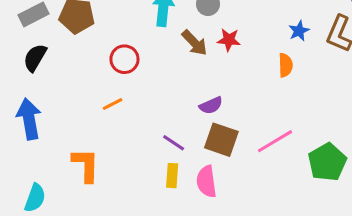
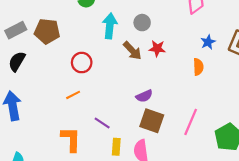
pink line: (275, 141) -> (191, 122), turned -36
purple line: (174, 143) -> (102, 123), moved
orange L-shape: (86, 165) -> (71, 139), moved

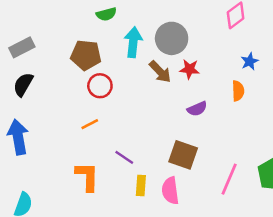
gray circle: (142, 23) -> (172, 38), size x1.6
brown pentagon: (47, 31) -> (86, 55), moved
purple semicircle: (144, 96) -> (197, 109), moved
pink line: (191, 122) -> (229, 179), moved

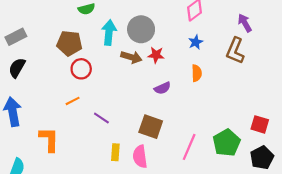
blue star: (250, 61) -> (196, 42), moved
brown arrow: (160, 72) -> (131, 57), turned -30
purple line: (124, 157) -> (101, 118), moved
orange L-shape: (87, 177) -> (49, 139), moved

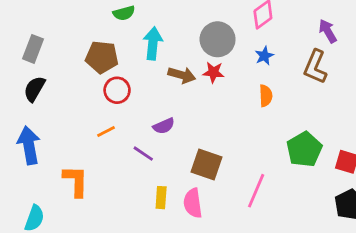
gray circle: (141, 29) -> (218, 39), moved
gray rectangle: (16, 37) -> (33, 49), turned -42
purple semicircle: (162, 88) -> (164, 126), moved
green pentagon: (227, 143) -> (304, 149), moved

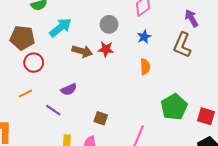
gray circle: (218, 39) -> (109, 24), size x0.7
cyan arrow: (153, 43) -> (61, 28), turned 45
brown square: (207, 165) -> (101, 118), size x0.6

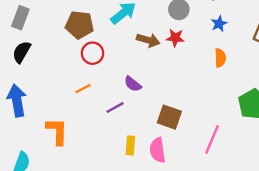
purple semicircle: (69, 89) -> (133, 84), turned 63
purple line: (53, 110) -> (115, 108), turned -63
brown square: (101, 118) -> (169, 117), size x1.5

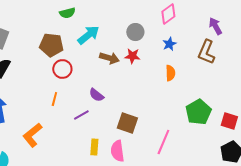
orange line: (83, 89) -> (54, 99), turned -48
orange L-shape: (57, 131) -> (32, 135), turned -130

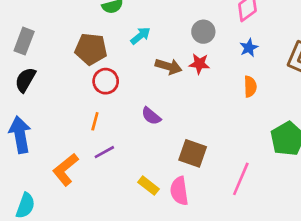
cyan arrow: (88, 35) -> (140, 36), size x0.7
purple line: (81, 115) -> (104, 152), moved
yellow rectangle: (94, 147) -> (148, 186), turned -56

